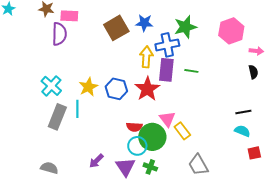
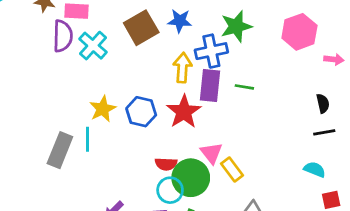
black semicircle: (253, 72) -> (323, 103), moved
cyan cross: (51, 86) -> (93, 46), moved
black line: (243, 112) -> (324, 132), moved

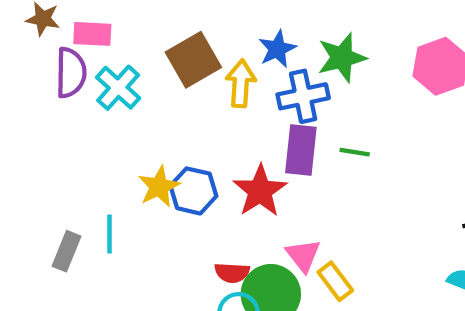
blue star: (180, 21) -> (277, 49), moved, turned -30
yellow arrow: (182, 68) -> (241, 83), moved
yellow star: (103, 109) -> (159, 187), moved
gray rectangle: (60, 150) -> (66, 251), size x0.7

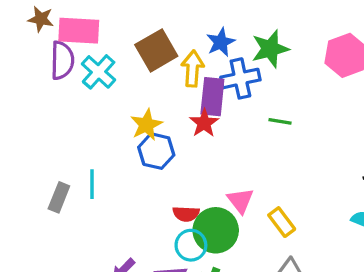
pink rectangle: (92, 34) -> (79, 31), size x1.4
purple rectangle: (301, 150) -> (212, 97), moved
yellow star: (159, 187) -> (146, 125), moved
red star: (260, 191) -> (204, 123), moved, size x0.7
yellow rectangle: (335, 281) -> (282, 222), moved

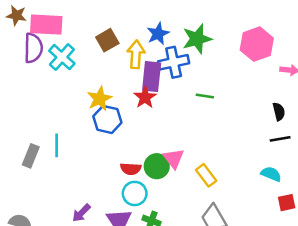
brown square: (156, 50) -> (107, 40), size x0.7
green circle: (216, 230) -> (157, 166), moved, size x0.7

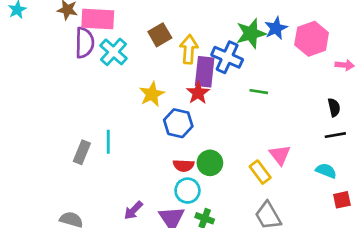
blue star: (158, 34) -> (276, 28), moved
blue cross: (174, 62) -> (227, 57), turned 36
blue hexagon: (107, 119) -> (178, 123), moved
pink triangle: (174, 158) -> (280, 155), moved

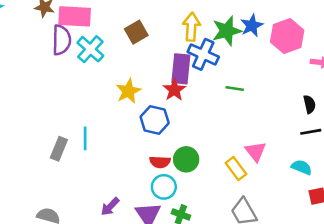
yellow arrow: (189, 49) -> (191, 27), moved

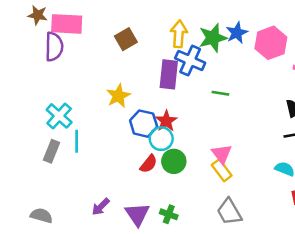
cyan cross: (90, 49) -> (59, 116), moved
red star: (174, 90) -> (166, 121), moved
pink triangle: (256, 151) -> (222, 154), moved
red semicircle: (160, 162) -> (149, 164), turned -54
cyan circle: (164, 187) -> (161, 139), moved

